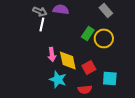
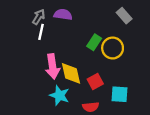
gray rectangle: (106, 10) -> (124, 16), moved
gray arrow: (40, 11) -> (39, 17), turned -80
pink arrow: (52, 54) -> (53, 67), size x1.5

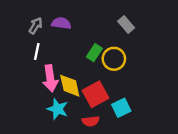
white line: (41, 32) -> (37, 51), moved
red square: (95, 82) -> (96, 94), size x1.5
cyan square: (120, 94) -> (121, 108), turned -30

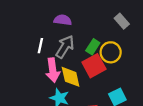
gray arrow: (36, 26) -> (65, 47), moved, size x1.5
red square: (96, 94) -> (94, 66), moved

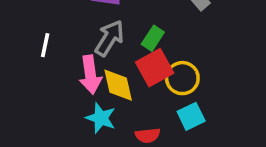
white line: (40, 46) -> (45, 45), moved
yellow circle: (111, 52) -> (182, 78), moved

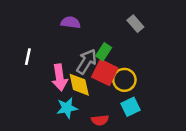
gray arrow: (109, 38) -> (86, 62), moved
red square: (155, 68) -> (105, 73), turned -35
cyan star: (101, 118) -> (67, 108), turned -30

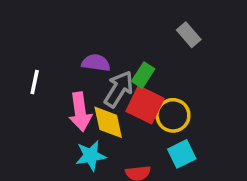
purple semicircle: (71, 22) -> (96, 63), moved

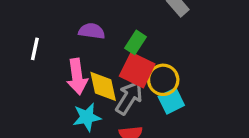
gray arrow: (119, 89) -> (129, 98), moved
cyan square: (182, 154) -> (171, 101), moved

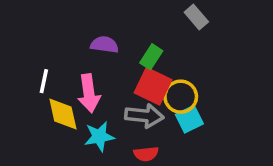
white line: (35, 49) -> (44, 81), moved
yellow diamond: (103, 86) -> (63, 114), moved
gray arrow: (129, 98) -> (144, 116), turned 64

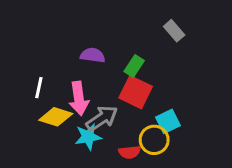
yellow circle: (181, 97) -> (154, 140), moved
yellow diamond: (63, 114) -> (56, 117), turned -60
gray arrow: (144, 116) -> (102, 118), moved, turned -40

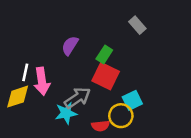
purple semicircle: (93, 55) -> (70, 46), turned -66
pink arrow: (79, 98) -> (42, 81), moved
yellow diamond: (56, 117) -> (18, 97), moved, turned -36

